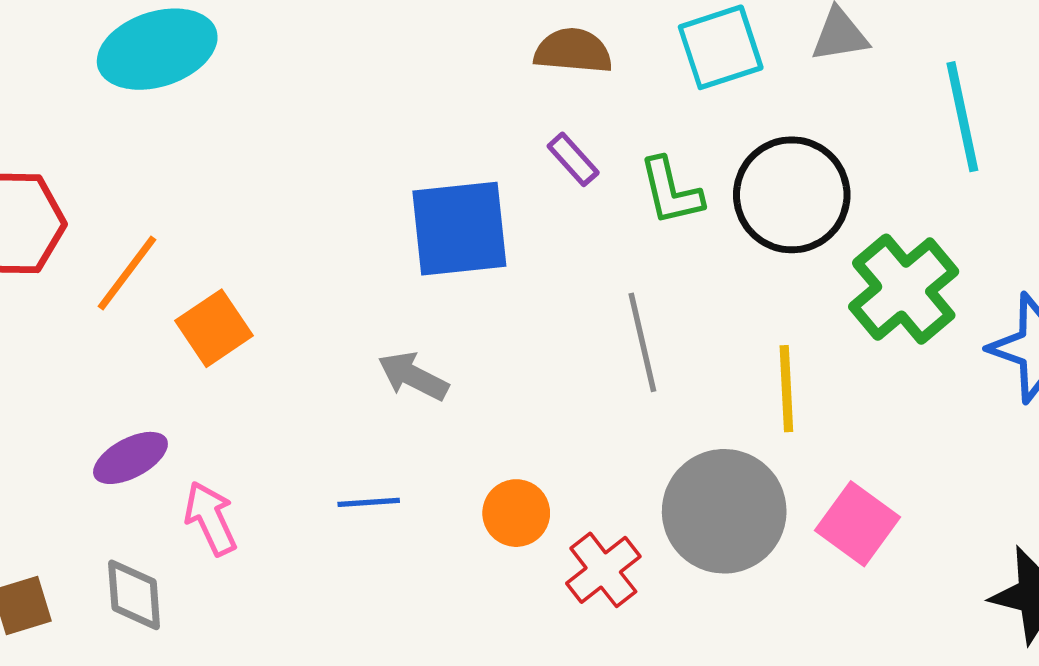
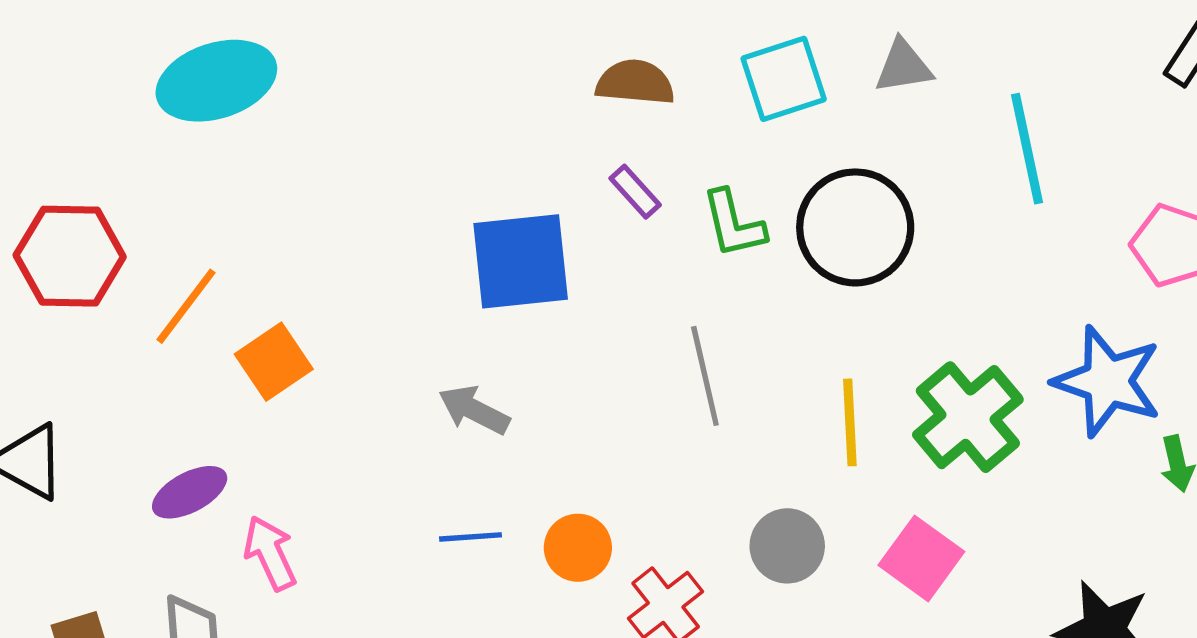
green cross: (904, 289) -> (968, 417), moved
blue line: (369, 502) -> (470, 537), moved
gray circle: (724, 511) -> (787, 546), size x0.6

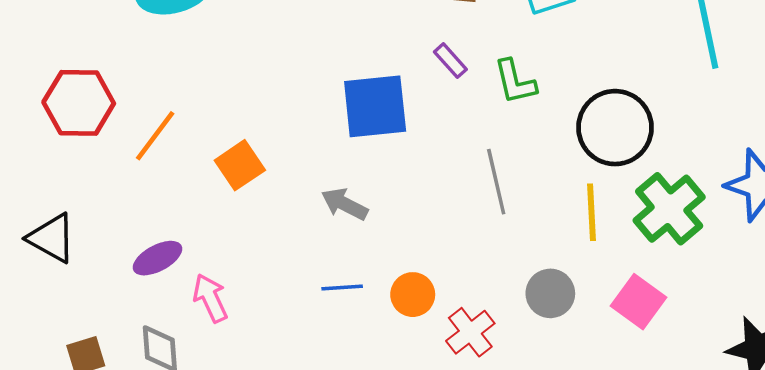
black circle: (855, 227) -> (615, 128), moved
orange square: (274, 362) -> (240, 165), moved

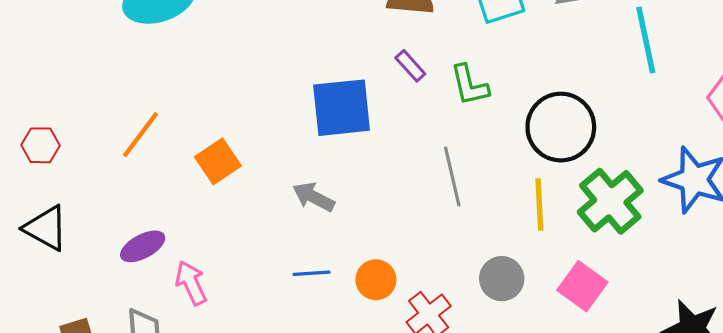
red hexagon: (79, 103) -> (41, 145), moved, size x0.6

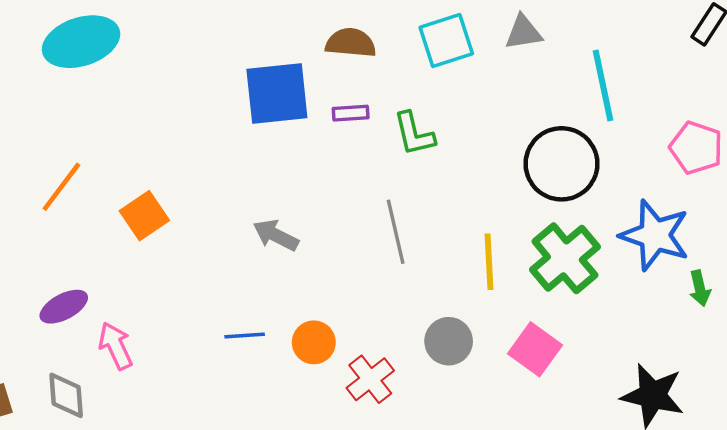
purple rectangle: (410, 66) -> (351, 113), turned -52
blue square: (342, 108) -> (277, 94), moved
black circle: (561, 127) -> (562, 164), moved
gray arrow: (314, 197) -> (276, 235), moved

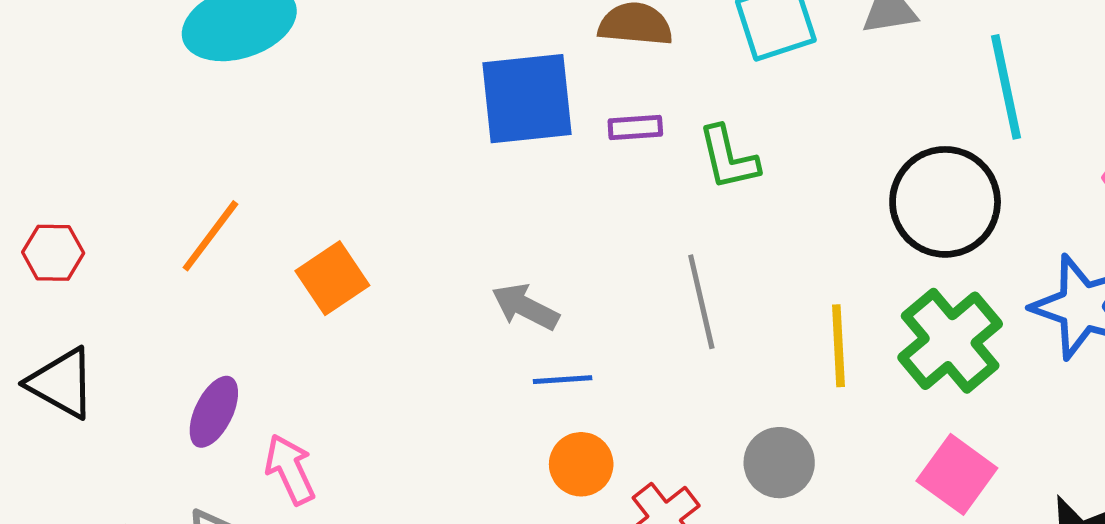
purple ellipse: (64, 307) -> (214, 412), turned -36
blue line: (245, 335) -> (563, 380), moved
pink square: (535, 349) -> (957, 474), moved

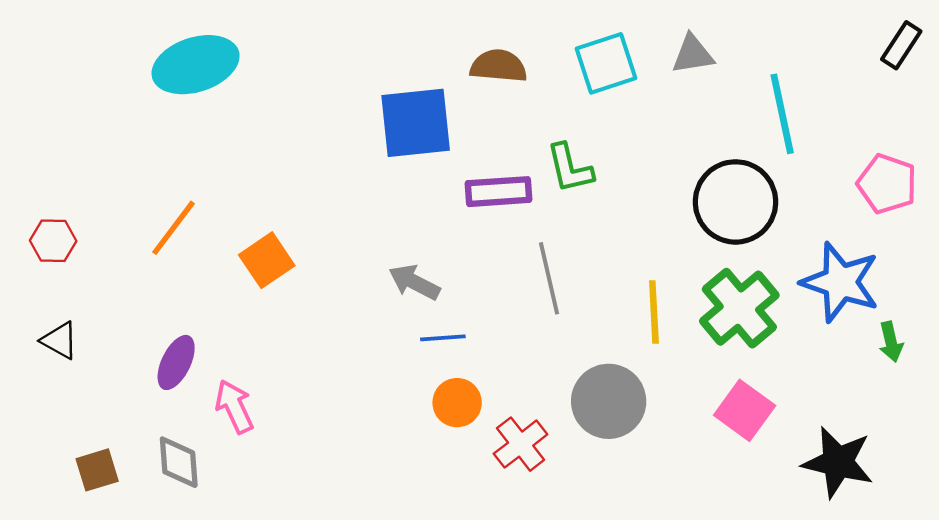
purple rectangle: (635, 127) -> (499, 192), moved, size x1.6
black triangle: (62, 383) -> (60, 340), size x0.7
gray circle: (779, 463) -> (609, 401), size x1.4

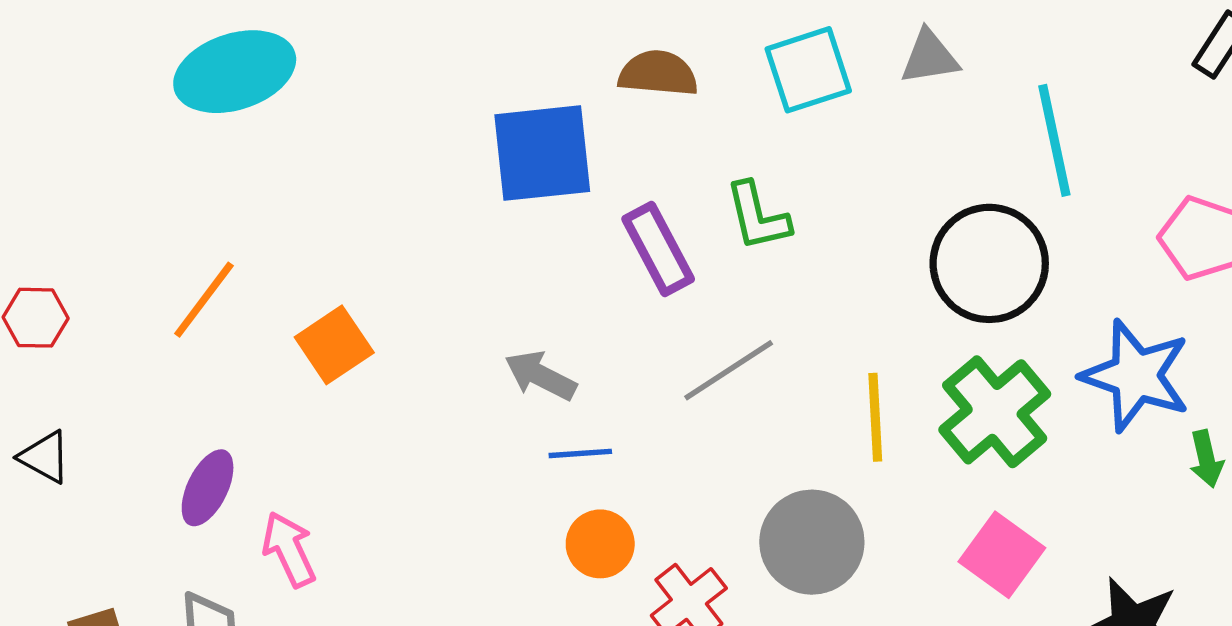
purple rectangle: (499, 192) -> (658, 249), turned 66
gray line: (549, 278) -> (729, 370), turned 70

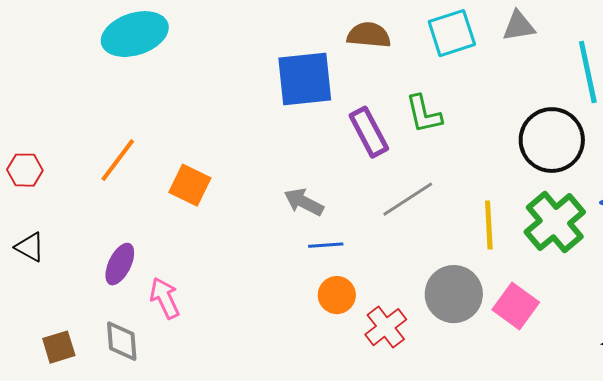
orange square: (334, 345) -> (190, 185), turned -30
pink square: (1002, 555) -> (516, 306), moved

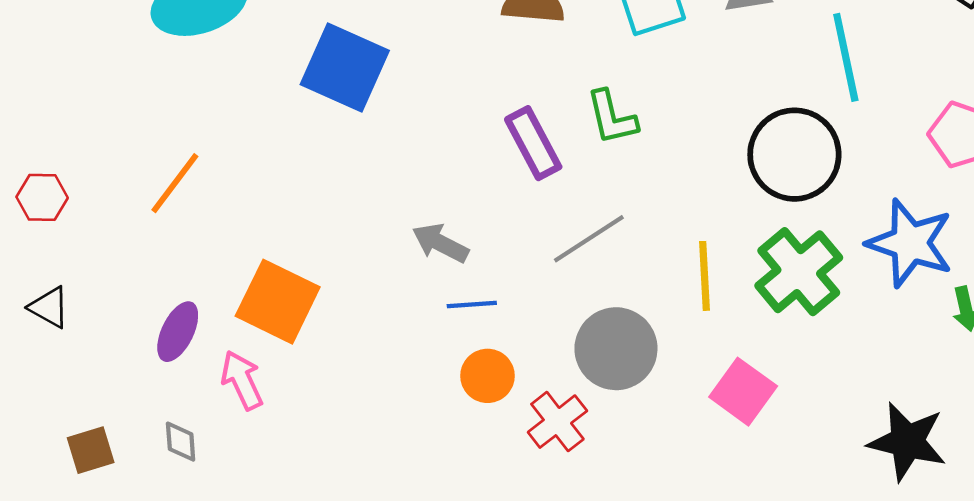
blue square: (305, 79) -> (345, 67), moved, turned 30
orange square: (190, 185) -> (278, 302), moved, size x1.4
gray circle: (454, 294) -> (616, 349), moved
gray diamond: (122, 341) -> (181, 442), size x0.7

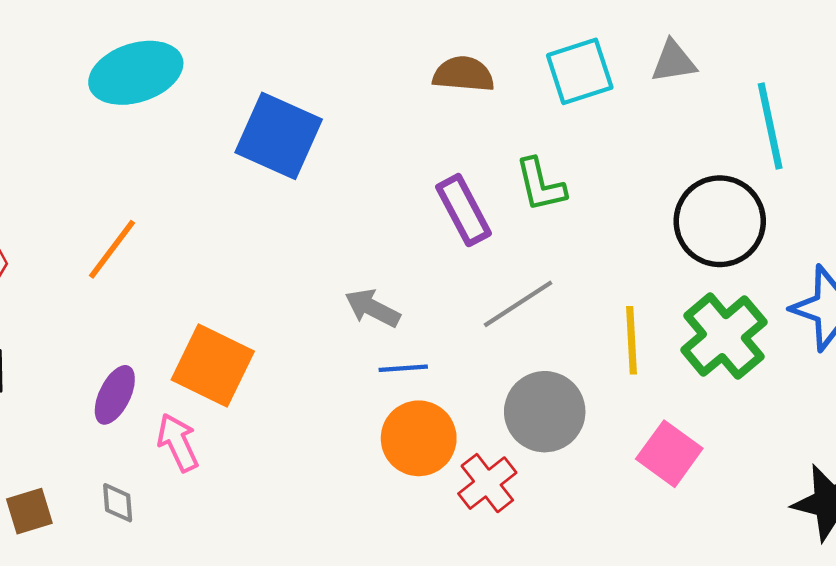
orange circle: (487, 376) -> (419, 438), size x1.4

